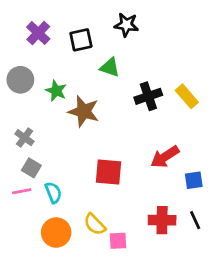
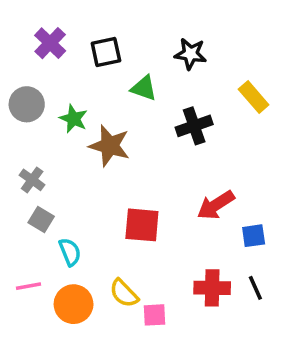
black star: (126, 25) -> (191, 54), moved
yellow rectangle: (187, 96) -> (254, 97), moved
pink line: (22, 191) -> (29, 286), moved

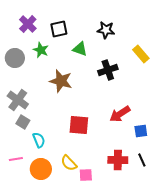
green star: (74, 119) -> (41, 50), moved
gray cross: (32, 180) -> (18, 100), size x1.5

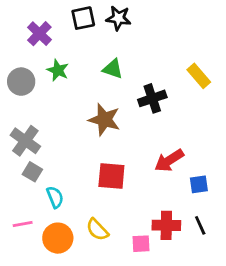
black square: (59, 29) -> (83, 18), moved
black star: (106, 30) -> (118, 18), moved
brown star: (61, 81) -> (104, 120), moved
pink square: (86, 175) -> (141, 244), moved

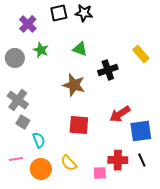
blue square: (199, 184) -> (141, 131), size x1.6

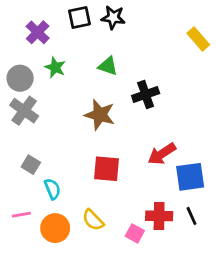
yellow rectangle: (141, 54) -> (198, 39), moved
gray cross: (18, 100) -> (24, 111), moved
pink square: (100, 173) -> (135, 233), turned 32

